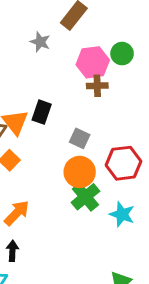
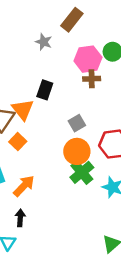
black rectangle: (42, 112) -> (45, 90), moved
gray square: (80, 138) -> (77, 123), turned 35

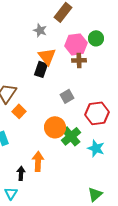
orange triangle: (23, 110) -> (47, 56), moved
orange circle: (77, 151) -> (55, 127), moved
orange arrow: (24, 186) -> (38, 161), moved, turned -42

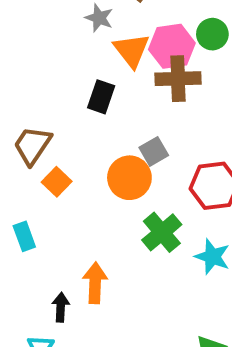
orange triangle: (47, 56) -> (131, 50), moved
brown cross: (79, 60) -> (178, 79), size x1.5
orange circle: (55, 127) -> (129, 178), moved

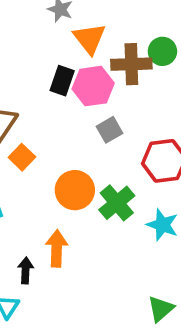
green circle: (212, 34) -> (162, 51), moved
pink hexagon: (172, 46) -> (93, 86), moved
orange circle: (129, 178) -> (75, 190), moved

